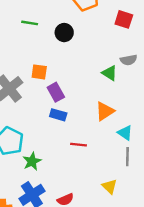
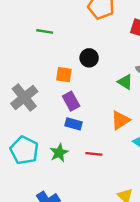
black circle: (64, 33) -> (89, 58), moved
orange square: (39, 72) -> (64, 75), moved
green star: (32, 161) -> (59, 153), moved

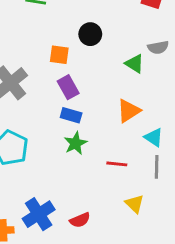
green star: (59, 153) -> (76, 143), moved
red line: (94, 154) -> (117, 164), moved

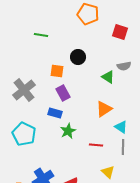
blue rectangle: (71, 115) -> (55, 113), moved

